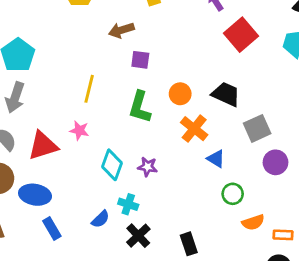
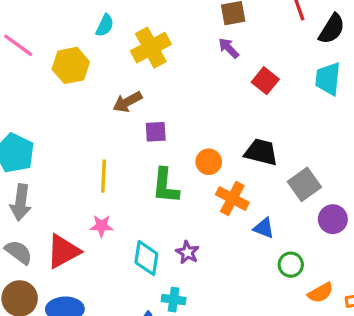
red square: (241, 35) -> (265, 81), size x0.7
purple star: (148, 167) -> (187, 252), turned 30

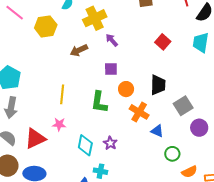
purple arrow: (229, 48) -> (112, 40), moved
purple square: (156, 132) -> (111, 69), moved
black trapezoid: (261, 152) -> (158, 85), turned 75

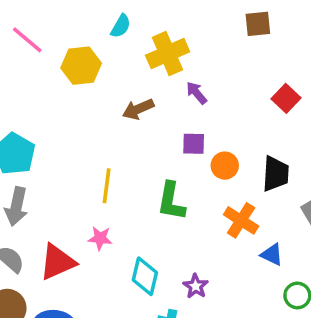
orange circle: (126, 89) -> (225, 166), moved
purple star: (110, 143) -> (196, 286), moved

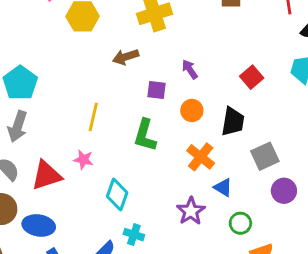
purple arrow: (197, 93) -> (190, 69), moved
red square: (286, 98) -> (252, 77), moved
purple square: (194, 144) -> (157, 90), moved
purple star: (196, 286) -> (191, 211), moved, size x1.4

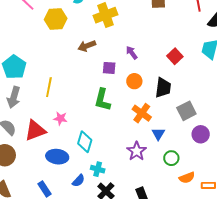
yellow line: (93, 117) -> (49, 87), moved
blue triangle: (223, 187) -> (158, 134), turned 32
blue ellipse: (39, 225) -> (57, 157), moved

